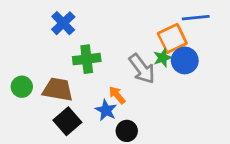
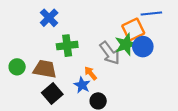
green star: (163, 58) -> (126, 44), size x1.5

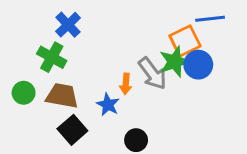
green cross: (67, 46) -> (52, 57), moved, turned 36
orange arrow: (91, 73) -> (126, 84), moved, turned -136
blue star: (82, 85) -> (108, 105), moved

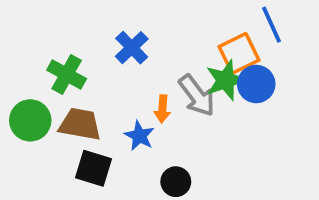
blue line: (210, 19) -> (272, 25), turned 72
blue cross: (68, 25) -> (132, 48), moved
green circle: (24, 93) -> (30, 120), size x1.4
black square: (72, 130) -> (93, 168), turned -32

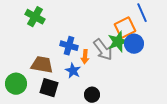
blue cross: (132, 48) -> (69, 46), moved, turned -30
green cross: (67, 74) -> (35, 17), moved
green circle: (30, 120) -> (16, 84), moved

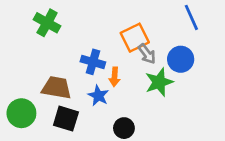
orange square: (125, 28) -> (135, 38), moved
green star: (118, 42) -> (159, 82), moved
gray arrow: (103, 50) -> (147, 54), moved, size x0.7

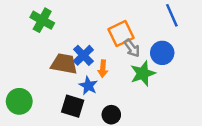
blue cross: (93, 62) -> (83, 55), turned 30
brown trapezoid: (57, 88) -> (64, 64), moved
black square: (66, 119) -> (73, 106), moved

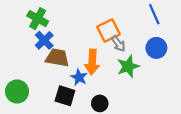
blue circle: (162, 53) -> (156, 48), moved
blue cross: (83, 55) -> (44, 40), moved
orange arrow: (103, 69) -> (92, 62), size x1.6

